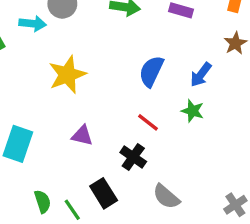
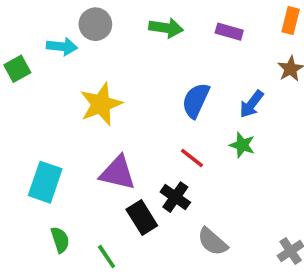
purple triangle: (82, 136) -> (118, 173), size x1.5
black rectangle: (104, 193) -> (142, 218), moved
green semicircle: (43, 202) -> (60, 240), moved

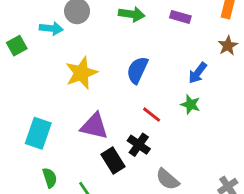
blue semicircle: (196, 100) -> (137, 70), moved

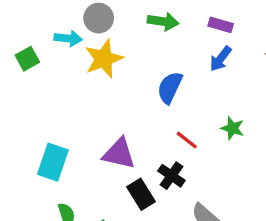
yellow star: (81, 73) -> (104, 59), moved
blue arrow: (198, 73) -> (221, 59), moved

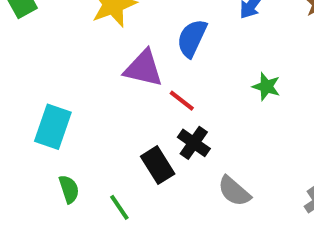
red line: (187, 140) -> (182, 101), moved
purple triangle: (119, 154) -> (143, 68), moved

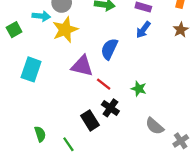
green star: (266, 87) -> (139, 89), moved
cyan rectangle: (53, 127) -> (31, 69), moved
gray semicircle: (234, 191) -> (155, 126), moved

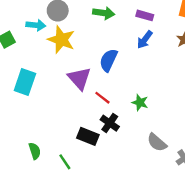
yellow star: (65, 30) -> (61, 40), turned -30
purple triangle: (82, 66) -> (79, 78), turned 35
black rectangle: (90, 120) -> (88, 136), turned -36

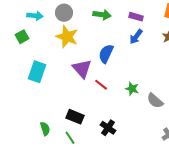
cyan arrow: (36, 25) -> (35, 16), moved
black cross: (110, 123) -> (108, 128), moved
black rectangle: (88, 136) -> (75, 117), moved
gray semicircle: (157, 142) -> (155, 101), moved

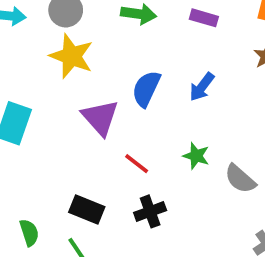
blue arrow: (136, 37) -> (202, 87), moved
red line: (101, 85) -> (137, 164), moved
black cross: (108, 128) -> (150, 211), moved, turned 35

